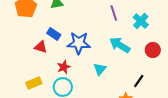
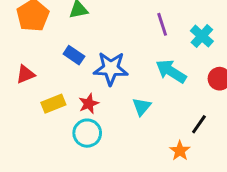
red triangle: (41, 47) -> (25, 74), moved, turned -40
yellow rectangle: (34, 83) -> (53, 104), moved

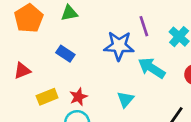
blue star: (111, 68) -> (119, 46), moved

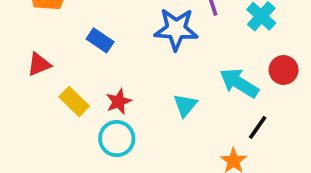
cyan arrow: (152, 68) -> (239, 83), moved
yellow rectangle: (47, 97) -> (74, 101), turned 66

